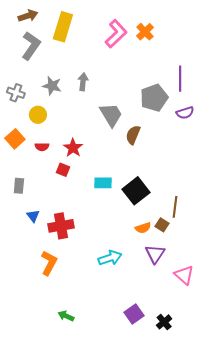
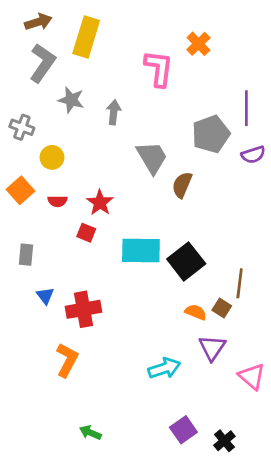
pink L-shape: (116, 34) -> (159, 68), moved, turned -40
gray star: (52, 86) -> (71, 100), moved
cyan rectangle: (103, 183) -> (141, 250), size x1.6
orange semicircle: (143, 228) -> (196, 312), turned -140
cyan arrow: (110, 258) -> (164, 368), moved

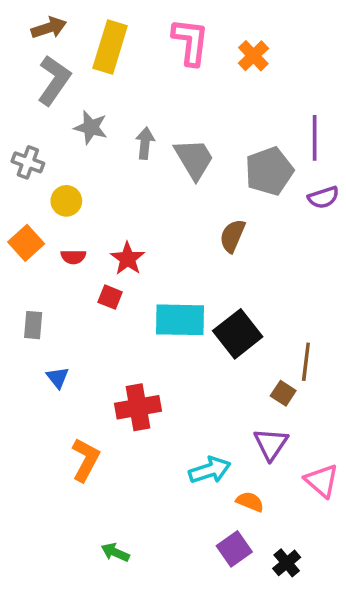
pink L-shape: (159, 68) -> (190, 42), moved
gray trapezoid: (152, 157) -> (194, 159), moved
red cross: (83, 309) -> (138, 407), moved
orange semicircle: (196, 312) -> (250, 502), moved

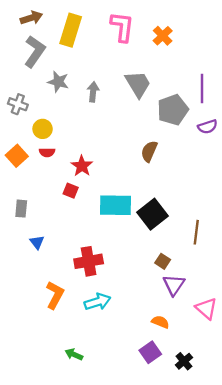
gray trapezoid: (194, 159) -> (138, 84), moved
red semicircle: (73, 257) -> (47, 152), moved
brown square: (283, 393) -> (163, 261), moved
cyan arrow: (210, 470) -> (98, 302), moved

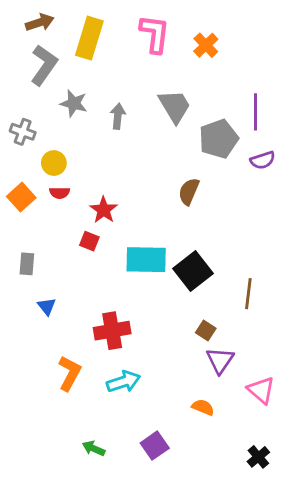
purple square: (150, 352) -> (155, 446), moved
black cross: (184, 361) -> (258, 457), moved

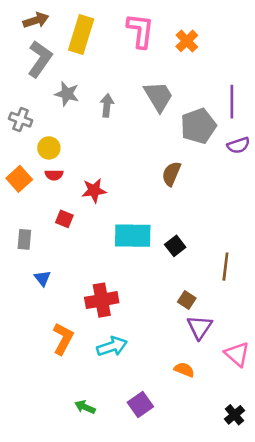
red star: (104, 210) -> (94, 190), turned 30
red square: (89, 241) -> (64, 219), moved
black square: (193, 271) -> (175, 246), size x0.6

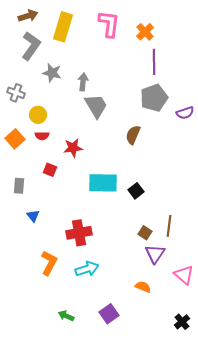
gray trapezoid: (158, 96) -> (96, 106), moved
purple line: (232, 102) -> (154, 62), moved
brown line: (225, 267) -> (169, 226), moved

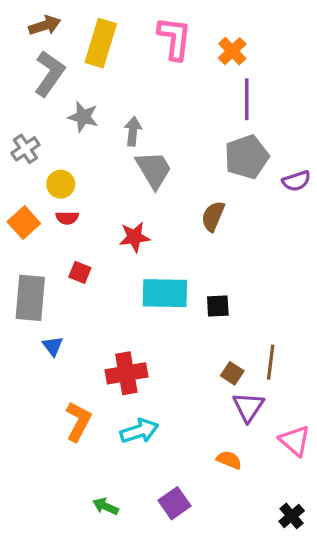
gray cross: (16, 93) -> (25, 149), turned 36
red star: (73, 148) -> (134, 237), moved
gray rectangle: (19, 186) -> (30, 298), size x1.8
black square: (136, 191) -> (218, 306), turned 35

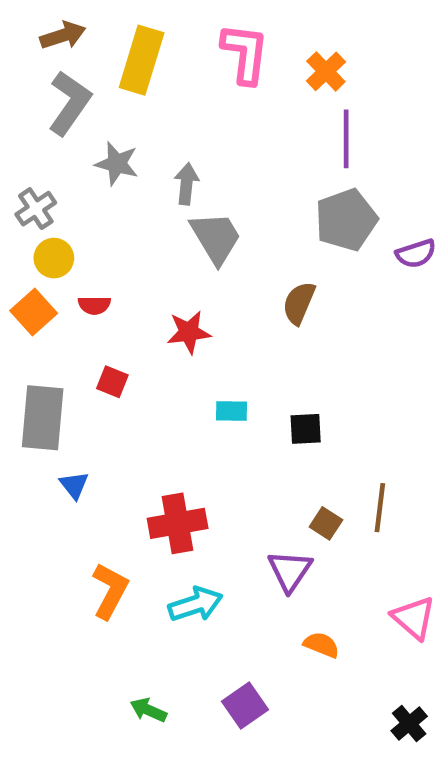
yellow circle: (61, 184) -> (54, 258), moved
cyan rectangle: (165, 293) -> (231, 411), size x0.5
purple triangle: (248, 407) -> (290, 571), moved

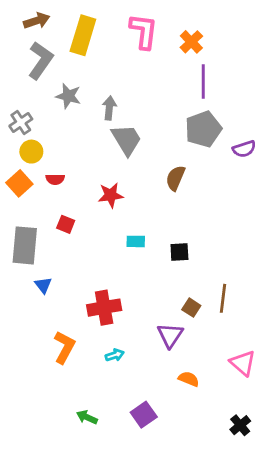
cyan arrow: (196, 604) -> (115, 355), size x0.6

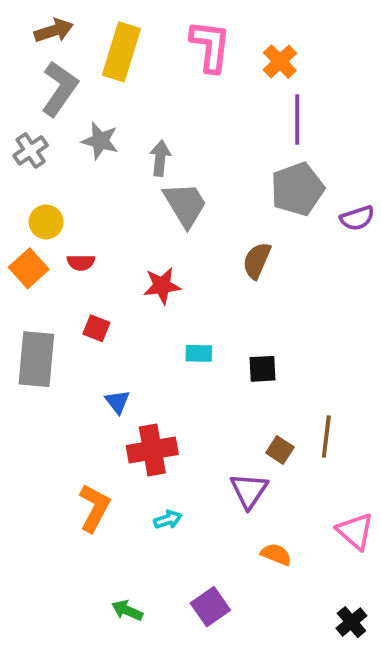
gray cross: (21, 122) -> (31, 150), moved
blue triangle: (43, 285) -> (118, 402), moved

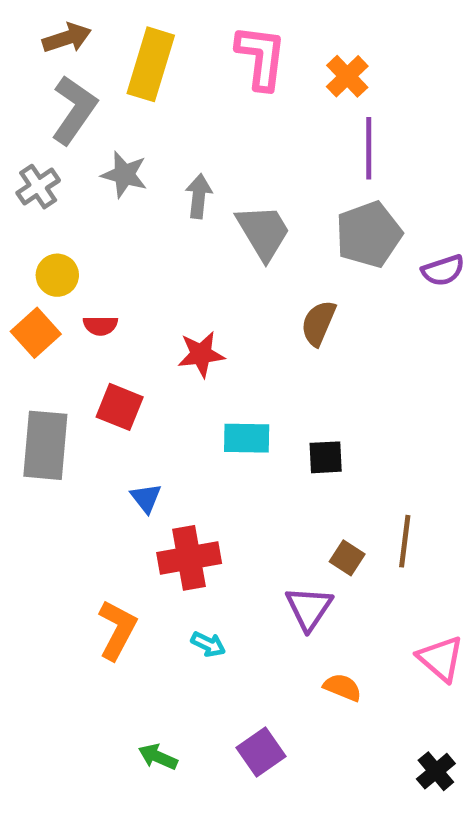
gray trapezoid: (185, 205) -> (263, 232), moved
red square: (96, 328) -> (120, 407), size x1.4
cyan rectangle: (199, 353) -> (247, 438), size x1.4
cyan arrow: (168, 520) -> (208, 644), turned 44

